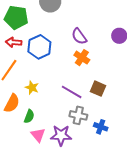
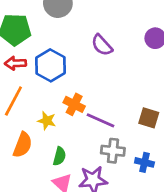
orange cross: (82, 58) -> (74, 104), moved
brown square: (98, 89) -> (149, 118), moved
green semicircle: (29, 116) -> (59, 156), moved

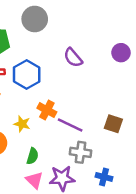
blue cross: (144, 162) -> (104, 177), moved

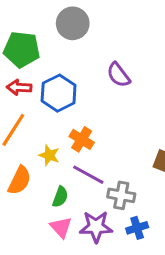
purple line: (70, 125) -> (88, 175), moved
blue cross: (104, 177) -> (137, 228), moved, turned -35

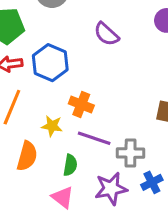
pink triangle: (61, 227) -> (63, 197), moved

